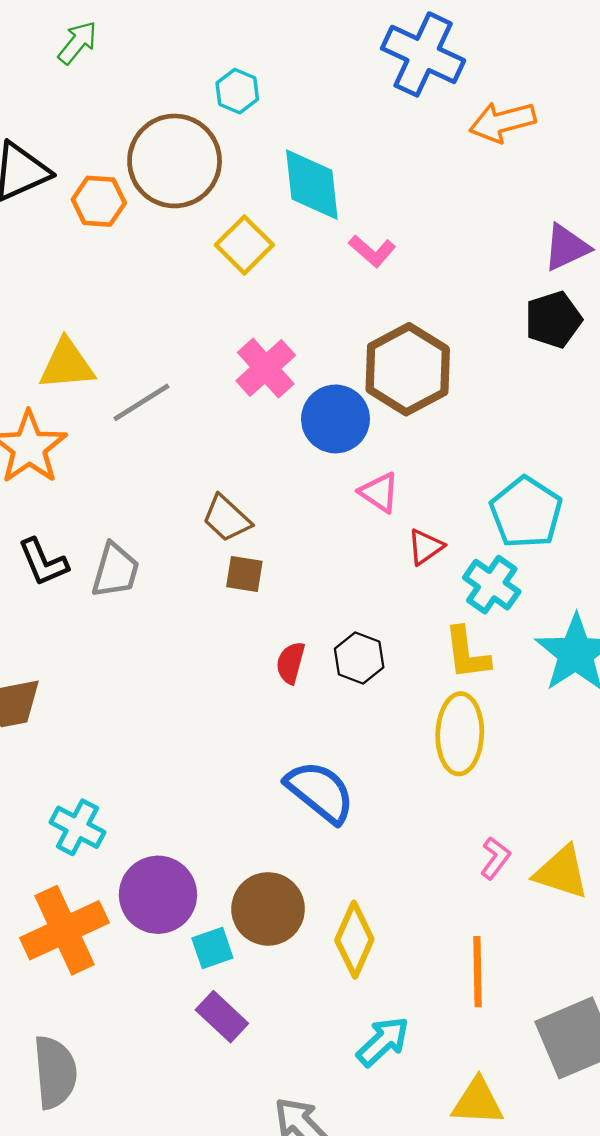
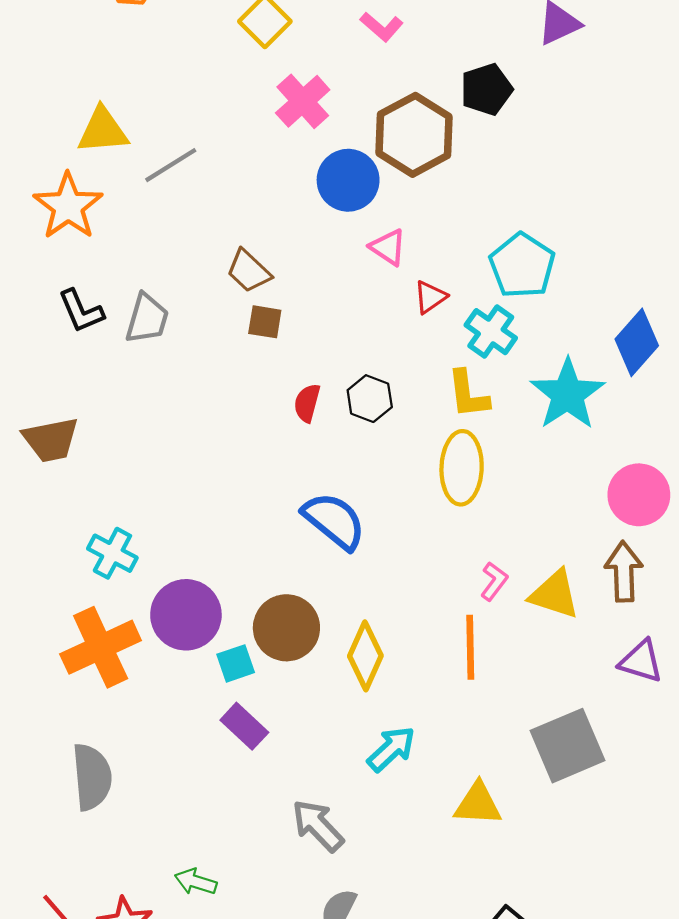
black pentagon: (553, 320) -> (486, 89), moved
pink cross: (266, 368) -> (303, 101), moved
orange line: (478, 972) -> (470, 647), moved

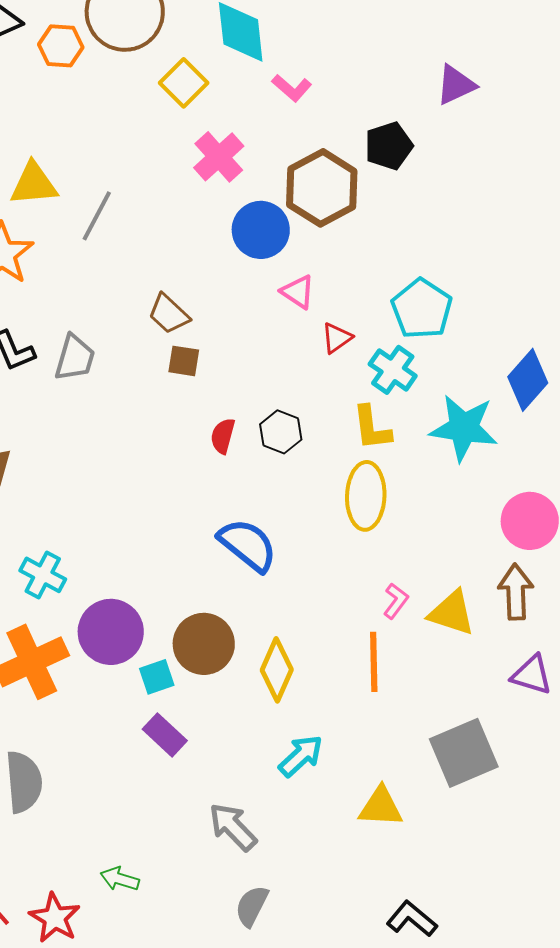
gray line: (171, 165) -> (97, 216), turned -30
cyan star: (568, 394) -> (464, 428), turned -30

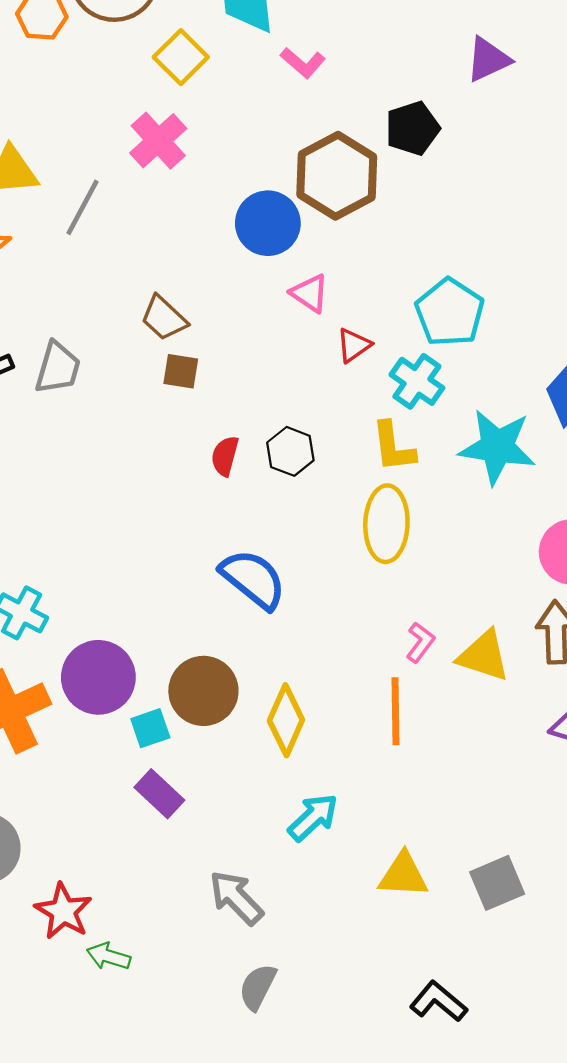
pink cross: (219, 157) -> (158, 141), moved
gray square: (464, 753) -> (497, 883), moved, size x0.7
red star: (55, 918) -> (63, 911), moved

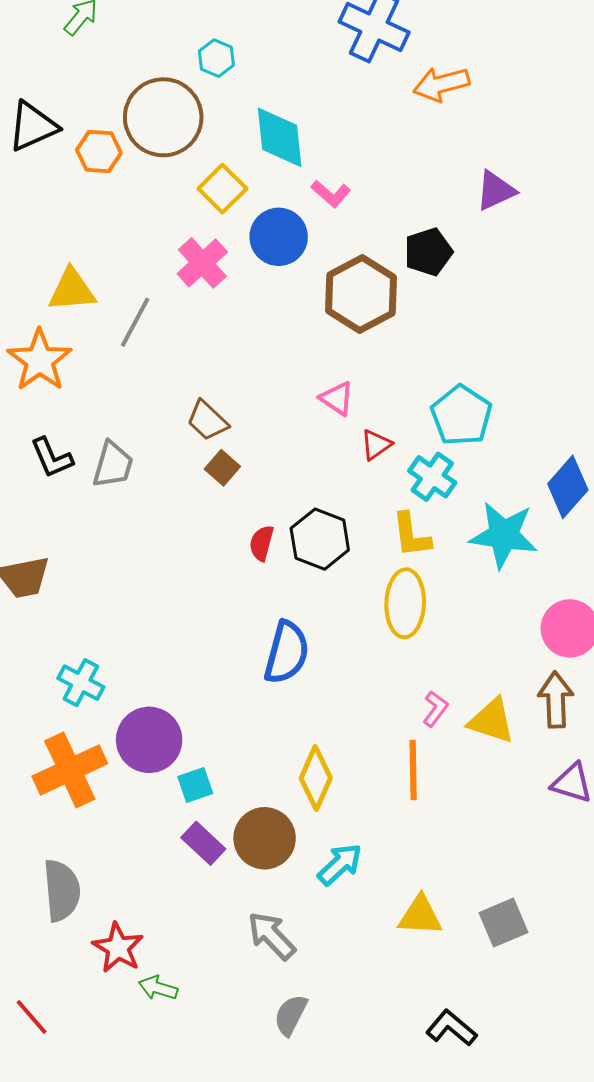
blue circle: (268, 223) -> (279, 237), moved
brown square: (181, 371) -> (222, 468), turned 32
black hexagon: (290, 451) -> (320, 539), size x1.4
blue semicircle: (253, 579) -> (287, 653), turned 66
brown circle: (203, 691) -> (265, 838), moved

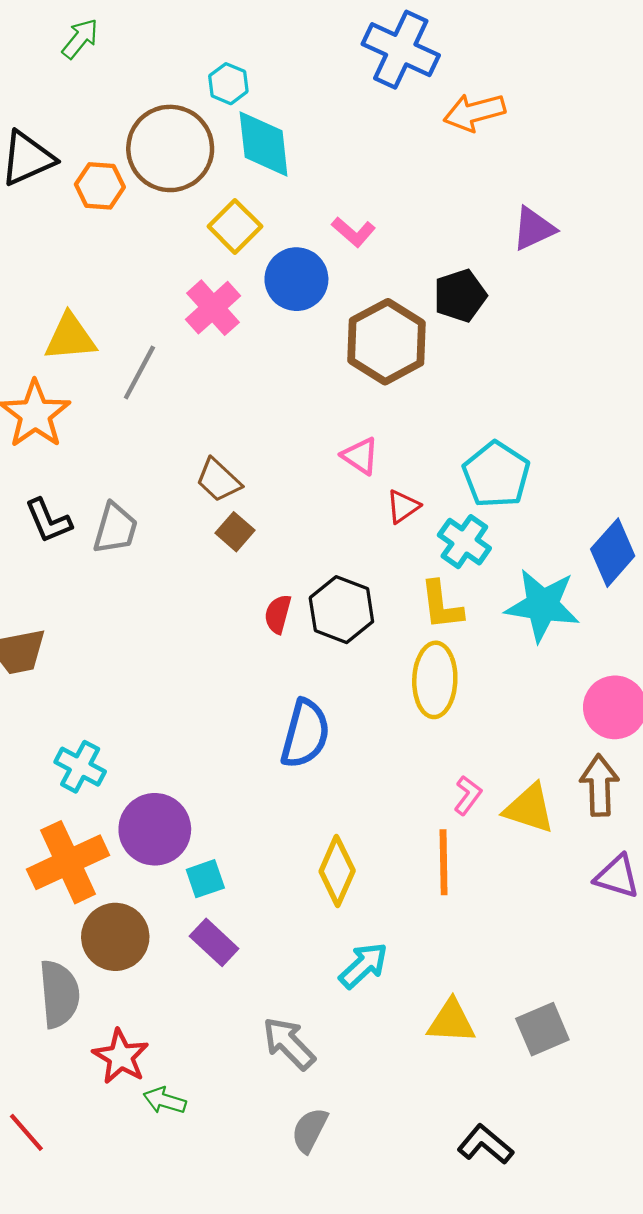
cyan diamond: (280, 137) -> (264, 144), moved
brown circle: (265, 838) -> (115, 937), moved

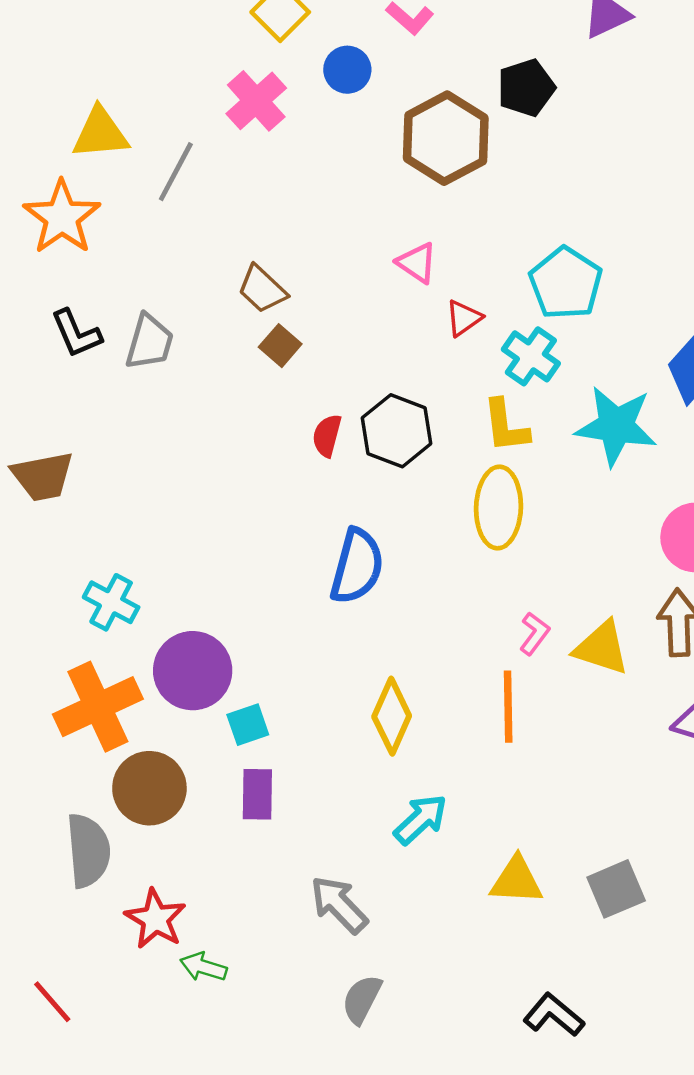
blue circle: (296, 279) -> (347, 70), size x0.7
purple rectangle: (214, 942) -> (257, 794), turned 48

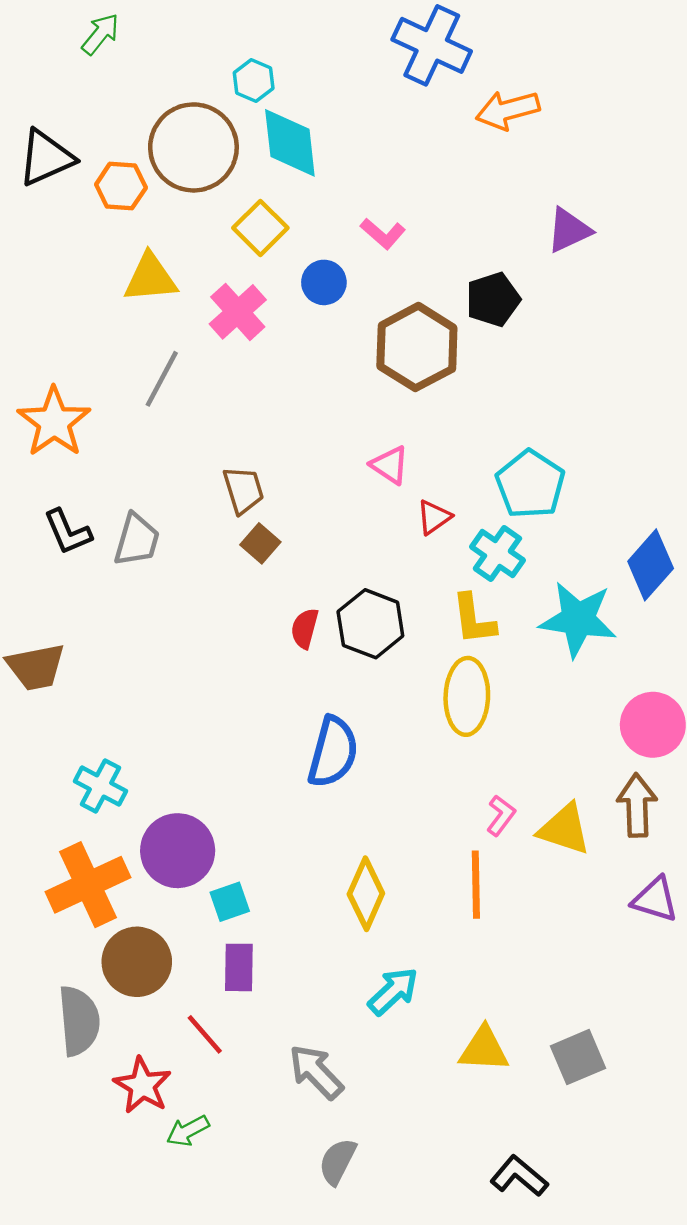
yellow triangle: (100, 133) -> (150, 278), moved
brown trapezoid: (262, 289) -> (243, 490), turned -150
green arrow: (203, 967) -> (188, 1131), turned -45
red line: (52, 1002) -> (205, 1034), moved

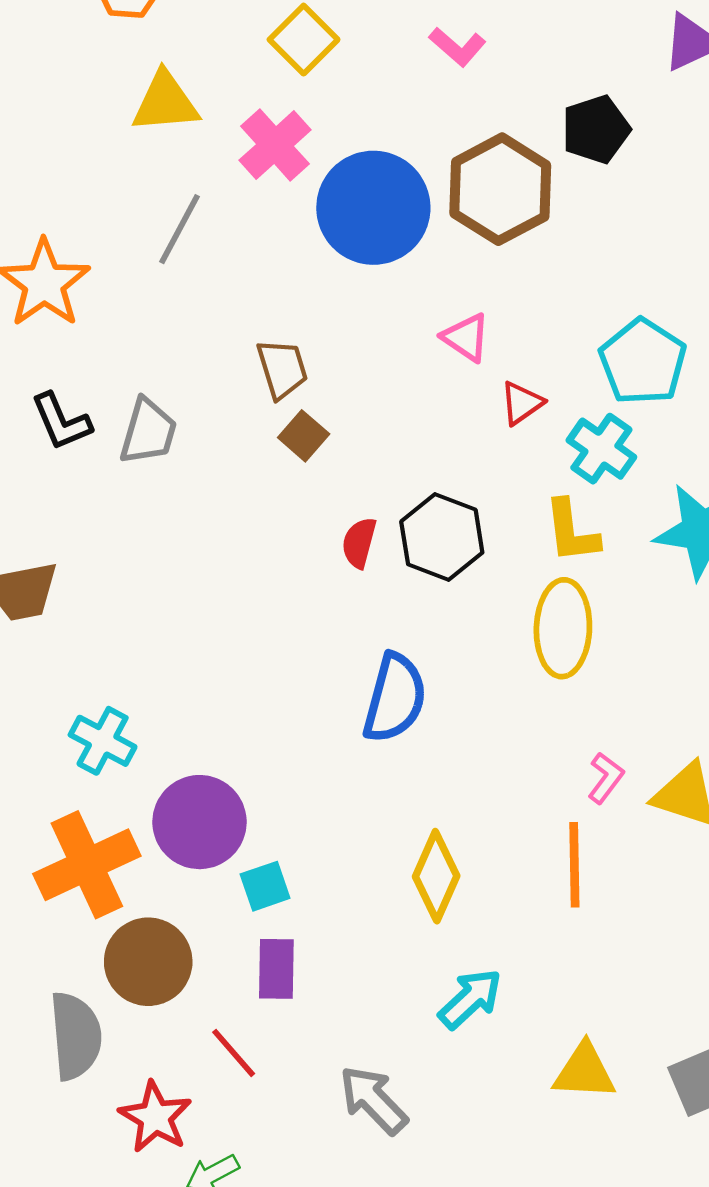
blue circle: (324, 282) -> (373, 208), moved, size x2.0

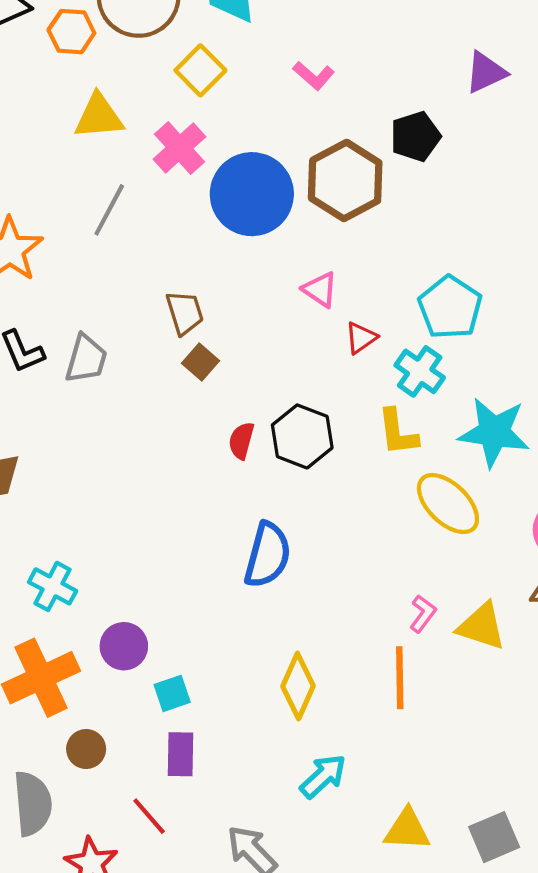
yellow ellipse: (563, 628) -> (448, 504), moved, turned -48
purple circle: (199, 822) -> (124, 646), size x0.7
brown circle: (148, 962) -> (86, 749), size x0.6

